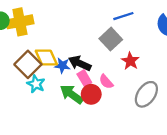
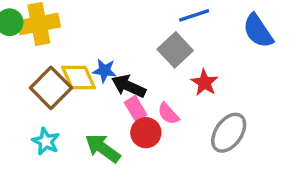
blue star: (62, 66) -> (104, 71), moved
cyan star: (36, 84) -> (46, 141), moved
green arrow: (72, 94) -> (103, 148), moved

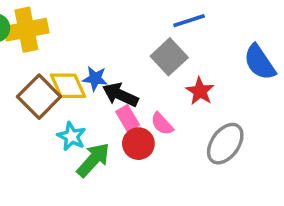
blue semicircle: (258, 31) -> (260, 62), moved
cyan star: (46, 141) -> (72, 136), moved
green arrow: (103, 148) -> (93, 160), turned 96

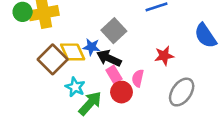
gray square: (169, 57) -> (114, 31), moved
red star: (200, 91) -> (164, 56), turned 30
pink semicircle: (162, 124) -> (138, 78), turned 54

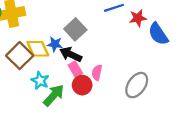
red star: (164, 56) -> (138, 18), moved

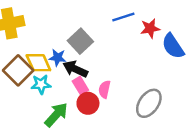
cyan star: (40, 81) -> (41, 84), moved, turned -30

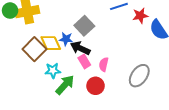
cyan star: (41, 84) -> (53, 71), moved
red circle: (88, 103) -> (96, 86), moved

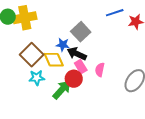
yellow diamond: (51, 43) -> (54, 60), moved
cyan star: (53, 71) -> (37, 78), moved
red circle: (96, 86) -> (74, 79), moved

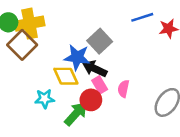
blue star: (63, 45) -> (77, 57), size x1.5
brown square: (32, 55) -> (22, 45), moved

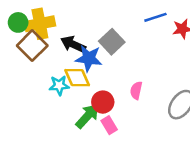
black arrow: (95, 69) -> (73, 44), moved
pink rectangle: (100, 85) -> (109, 125), moved
cyan star: (45, 99) -> (59, 85), moved

